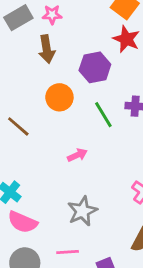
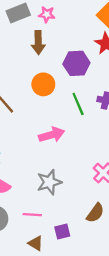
pink arrow: (77, 155) -> (52, 135), size x1.5

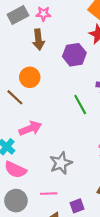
orange circle: (43, 84) -> (30, 77), moved
green line: (78, 104) -> (80, 104), moved
pink arrow: (52, 135) -> (30, 128), moved

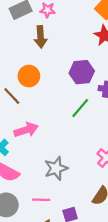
purple hexagon: (74, 55) -> (82, 72), moved
green line: (80, 104) -> (80, 108), turned 66

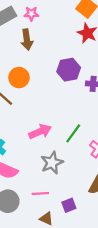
green line: (80, 108) -> (73, 133), moved
pink arrow: (26, 130) -> (40, 132), moved

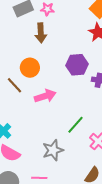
pink arrow: (40, 132) -> (45, 96), moved

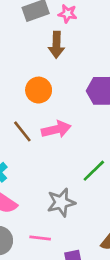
brown line: (14, 85) -> (22, 131), moved

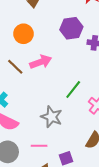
gray star: (61, 202) -> (52, 117), turned -30

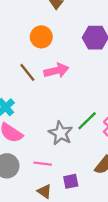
green line: (73, 90) -> (87, 121), moved

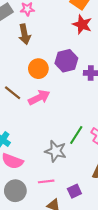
orange circle: (41, 37) -> (38, 69), moved
brown line: (27, 72) -> (13, 93), moved

